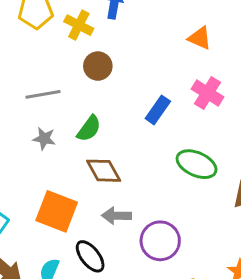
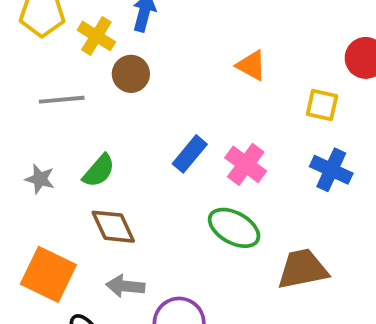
brown circle: (98, 66) -> (131, 74), moved
pink cross: (207, 93) -> (246, 164), moved
gray line: (43, 94) -> (62, 100), moved

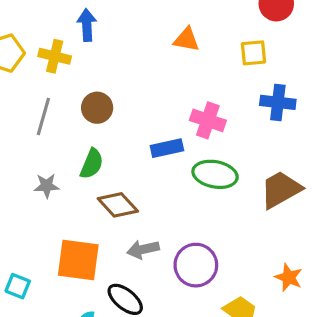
brown circle: (131, 74) -> (97, 108), moved
gray line: (62, 100) -> (43, 116), turned -51
blue rectangle: (190, 154) -> (167, 148), moved, turned 56

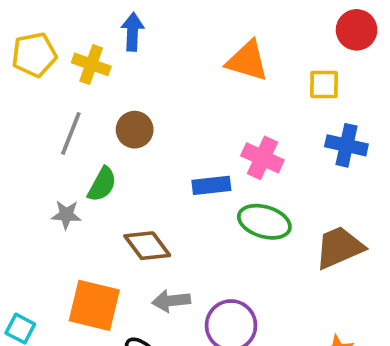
orange triangle: (186, 40) -> (247, 61), size x1.4
green semicircle: (92, 164) -> (102, 184), moved

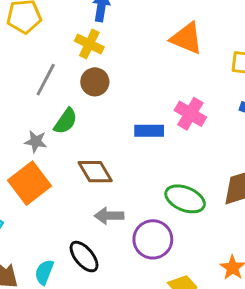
yellow cross: (91, 64) -> (89, 44), moved
green ellipse: (264, 222) -> (185, 199), moved
orange square: (94, 305) -> (29, 183), moved, turned 33

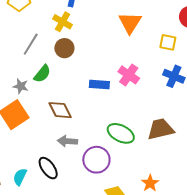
orange triangle: (187, 38) -> (130, 23), turned 35

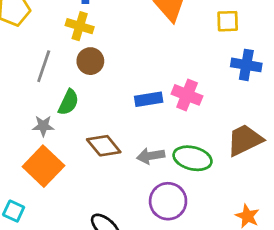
pink cross: (129, 75) -> (187, 95), moved
gray arrow: (67, 141) -> (151, 156), moved

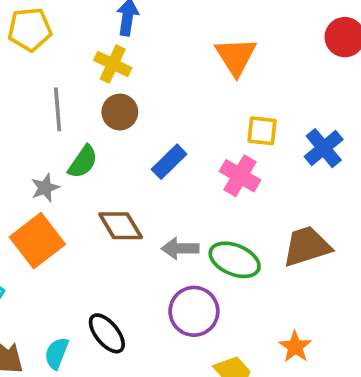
yellow square: (228, 21) -> (262, 131), moved
blue cross: (246, 65) -> (324, 148), turned 32
gray line: (44, 66) -> (58, 109), turned -32
blue rectangle: (149, 99) -> (169, 162), moved, turned -44
gray star: (43, 126) -> (45, 188), turned -30

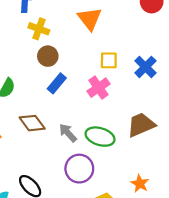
yellow cross: (113, 64) -> (39, 29), moved
brown circle: (120, 112) -> (48, 56), moved
pink cross: (240, 176) -> (99, 88), turned 30
gray arrow: (180, 248) -> (68, 133), turned 54

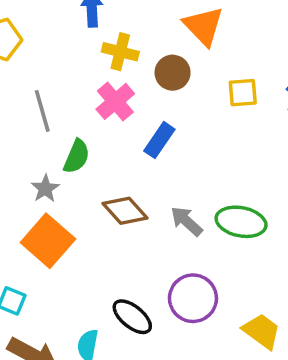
brown circle: (48, 56) -> (173, 73), moved
pink cross: (99, 88) -> (115, 101), moved
purple circle: (79, 169) -> (193, 298), moved

